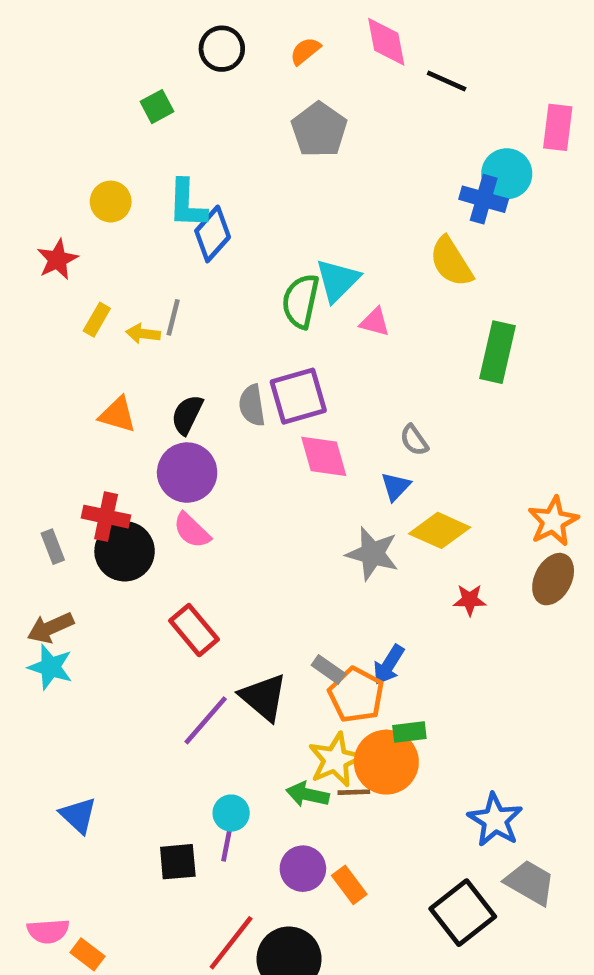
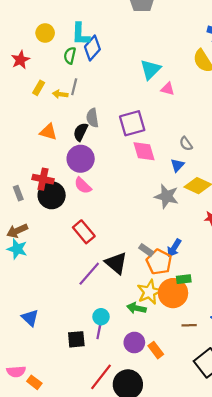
green semicircle: (301, 301) -> (70, 56), moved, size x0.7
gray semicircle: (252, 405) -> (92, 118), moved
brown line: (354, 792) -> (189, 325), moved

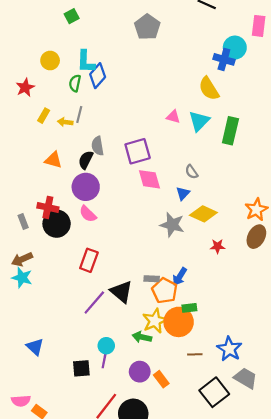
cyan triangle: (150, 70) -> (199, 121), moved
red rectangle: (84, 232) -> (89, 260), turned 60
gray rectangle: (146, 250) -> (152, 279), turned -32

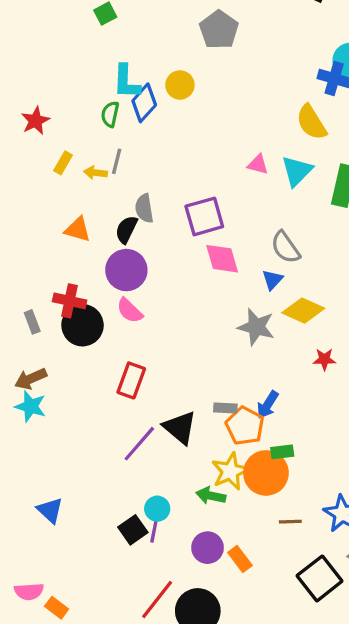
yellow circle: (50, 61) -> (180, 85), moved
gray semicircle: (192, 172) -> (285, 247), size x1.5
black square: (81, 368) -> (133, 530), moved, turned -30

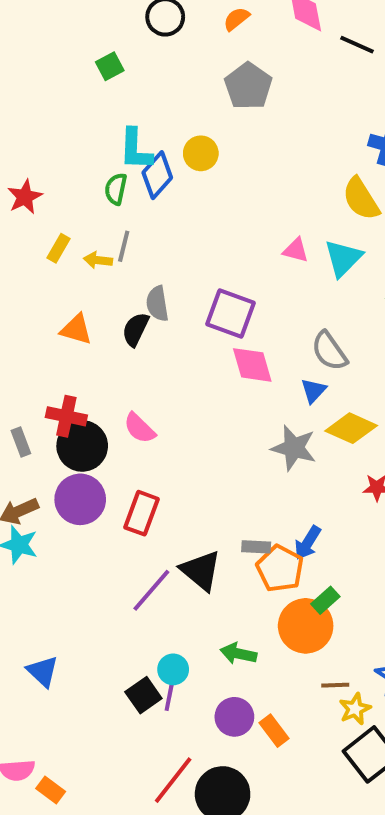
purple square: (204, 216) -> (230, 313), turned 36
purple circle: (126, 270) -> (80, 499), moved
green rectangle: (282, 452) -> (325, 600), turned -35
yellow star: (230, 471) -> (355, 709), moved, size x0.7

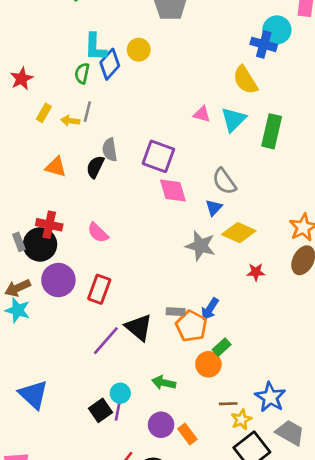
black circle: (82, 446) -> (40, 244), moved
orange circle: (306, 626) -> (208, 364), size x0.7
blue triangle: (43, 671) -> (33, 395), size x1.4

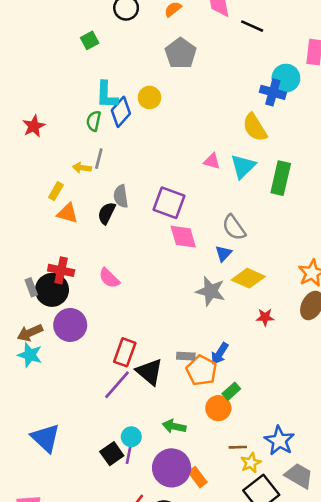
yellow rectangle: (44, 113) -> (56, 191), moved
red rectangle: (99, 289) -> (125, 352), moved
purple circle: (161, 425) -> (172, 468), size x1.5

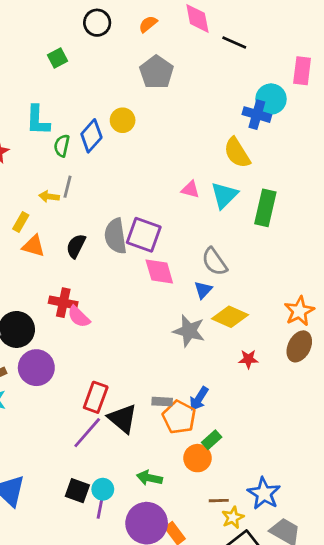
cyan L-shape: (107, 95) -> (38, 120), moved
gray semicircle: (121, 196) -> (115, 236), moved, size x1.4
red cross: (61, 270) -> (63, 303), moved
black square: (112, 454) -> (77, 491), moved, turned -35

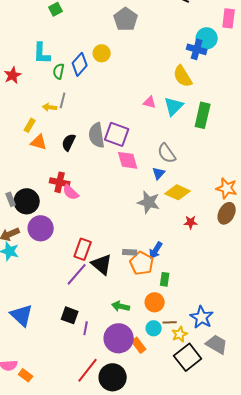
orange star: (299, 311) -> (227, 188), turned -30
green rectangle: (212, 440) -> (165, 279), turned -40
orange circle: (197, 458) -> (155, 302), moved
cyan circle: (103, 489) -> (154, 328), moved

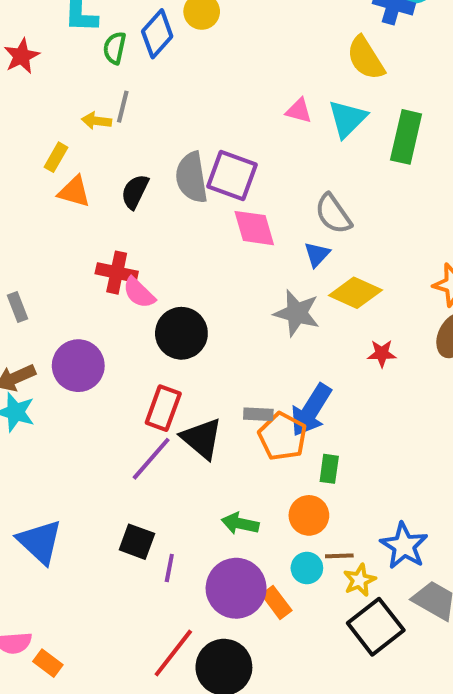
black circle: (27, 201) -> (181, 333), moved
blue arrow: (156, 250) -> (311, 410), size x1.5

